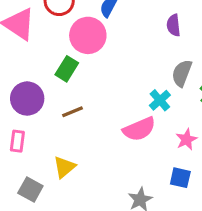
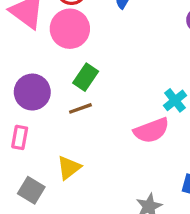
pink circle: (88, 35) -> (70, 29), moved
green rectangle: (67, 69) -> (86, 77), moved

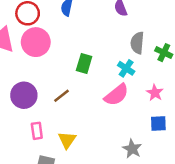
green rectangle: (86, 77) -> (84, 63), moved
pink rectangle: (20, 137) -> (37, 131), moved

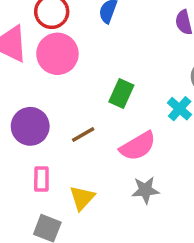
pink semicircle: (116, 95) -> (138, 146), moved
gray star: (132, 149) -> (145, 190), moved, turned 30

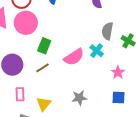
green rectangle: (121, 94) -> (44, 46), moved
pink semicircle: (138, 146) -> (74, 57), moved

